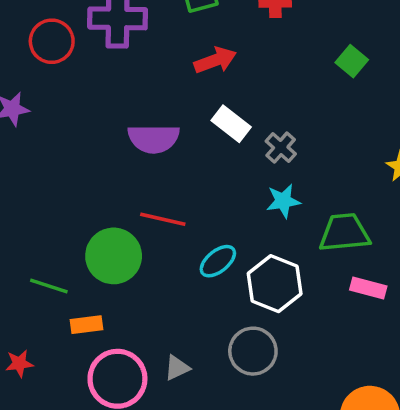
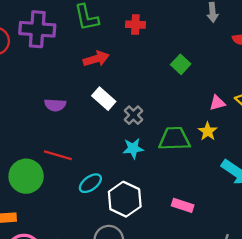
purple semicircle: (154, 139) -> (55, 105), size x0.7
green trapezoid: (345, 233) -> (174, 139), moved

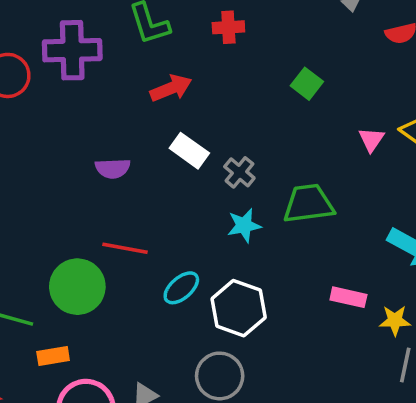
pink triangle: (217, 103) -> (371, 140), turned -35
yellow star: (208, 131) -> (395, 320), moved, turned -30
pink rectangle: (183, 205) -> (348, 297), moved

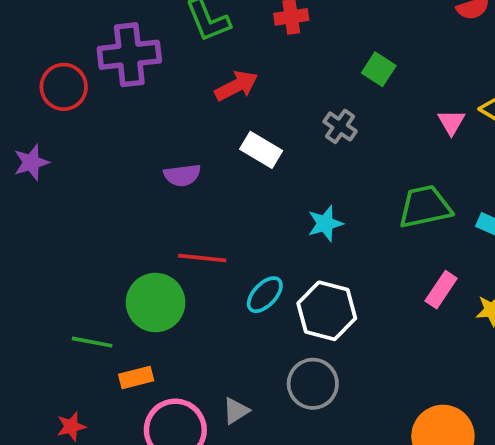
gray cross: (239, 172) -> (340, 126), moved
green trapezoid: (309, 204) -> (425, 207), moved
pink rectangle: (348, 297) -> (441, 290), turned -64

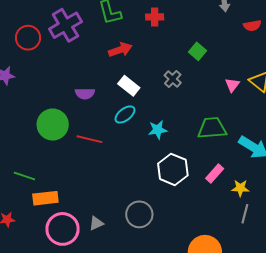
purple cross: (129, 55) -> (65, 25), turned -32
cyan ellipse: (265, 295) -> (125, 115), moved
green circle: (156, 303) -> (53, 125), moved
white hexagon: (327, 311) -> (173, 169), moved
orange rectangle: (136, 378) -> (45, 198), size x1.4

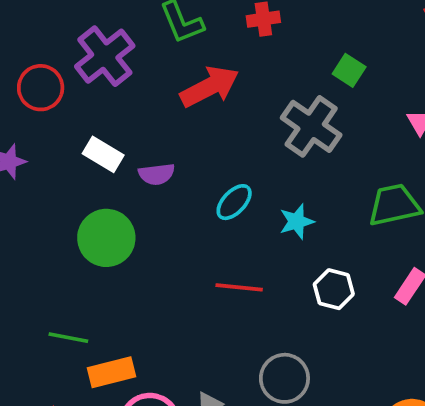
red arrow: (120, 50) -> (210, 87), size x1.4
gray cross: (173, 79) -> (311, 126), size x1.8
white rectangle: (129, 86) -> (103, 154), moved
red line: (89, 139) -> (239, 287), moved
white hexagon: (173, 169) -> (334, 289), size x0.7

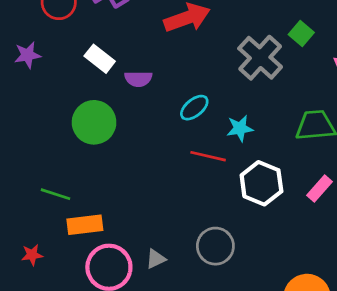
green square: (349, 70) -> (301, 33), moved
red line: (239, 287) -> (208, 156), moved
white hexagon: (334, 289) -> (261, 183), size x1.4

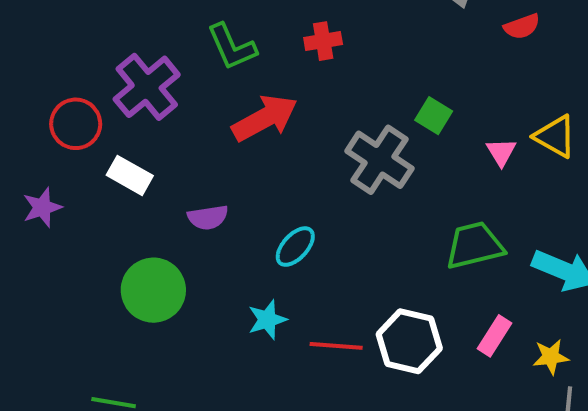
white rectangle: (100, 59) -> (130, 175), moved
cyan star: (240, 128) -> (267, 320), moved
red line: (208, 156) -> (336, 346), moved

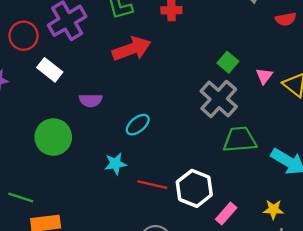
pink triangle: (501, 152) -> (264, 76), moved
gray cross: (379, 160) -> (219, 99), moved
pink rectangle: (494, 336) -> (226, 214), moved

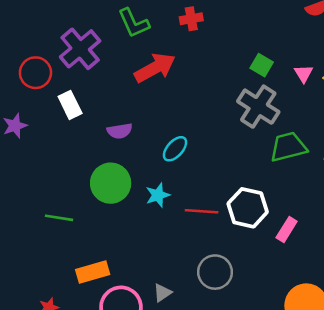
white rectangle: (50, 70) -> (70, 105), turned 35
green circle: (53, 137) -> (111, 183), moved
green line: (21, 198) -> (59, 218), moved

